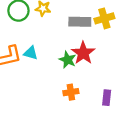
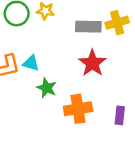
green star: (68, 60) -> (47, 88), moved
orange cross: (71, 92) -> (78, 109), size x1.5

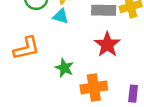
cyan triangle: (31, 63) -> (61, 16), moved

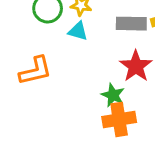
green star: (64, 68) -> (113, 95), moved

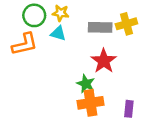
orange L-shape: (35, 71) -> (25, 44), moved

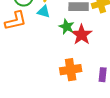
green star: (86, 84) -> (67, 27), moved

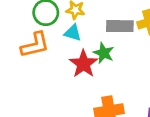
red star: (82, 35) -> (83, 64), moved

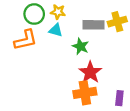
red star: (83, 64) -> (90, 72), moved

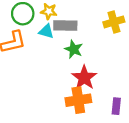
gray rectangle: (94, 25) -> (65, 26), moved

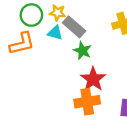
gray rectangle: (65, 26) -> (74, 27), turned 40

